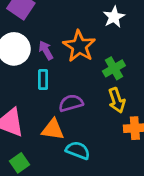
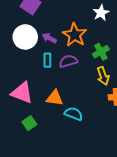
purple arrow: (46, 50) -> (49, 38), turned -32
purple semicircle: (71, 103) -> (68, 61), moved

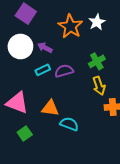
orange star: (75, 35) -> (70, 26), moved
cyan rectangle: (47, 60) -> (43, 70), turned 64

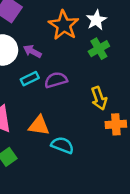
green cross: (97, 61) -> (99, 49), moved

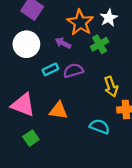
green cross: (99, 49) -> (100, 44), moved
purple arrow: (32, 51) -> (63, 43), moved
cyan semicircle: (62, 145) -> (100, 127), moved

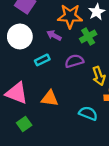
orange star: (80, 22) -> (70, 16), turned -30
purple semicircle: (73, 71) -> (74, 61), moved

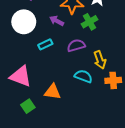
orange triangle: (50, 98) -> (53, 92), moved
cyan semicircle: (88, 113) -> (83, 76), moved

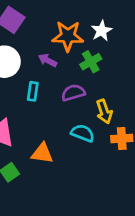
cyan rectangle: (45, 44) -> (33, 91), turned -56

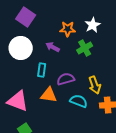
orange star: (68, 36) -> (68, 29), size x0.7
purple semicircle: (73, 93) -> (66, 79), moved
orange triangle: (42, 153) -> (49, 95), moved

